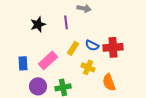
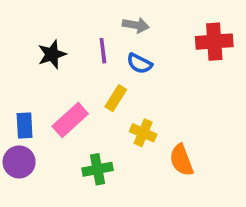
blue semicircle: (92, 45) -> (139, 63), moved
red cross: (113, 47) -> (214, 42), moved
purple circle: (38, 86) -> (19, 162), moved

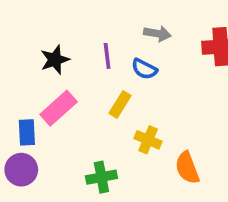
gray arrow: (136, 25) -> (157, 34), moved
pink rectangle: (70, 120) -> (59, 108), moved

